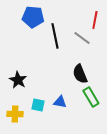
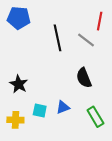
blue pentagon: (33, 17) -> (19, 18), moved
green rectangle: (91, 97) -> (95, 117), moved
blue triangle: (60, 102) -> (63, 107), turned -32

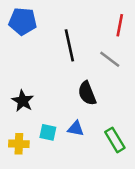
gray line: (86, 40) -> (110, 59), moved
black semicircle: (84, 78) -> (87, 93), moved
blue triangle: (63, 107) -> (76, 129), turned 32

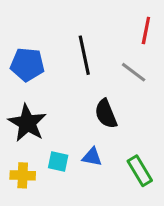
blue pentagon: (23, 21) -> (27, 64), moved
black star: (23, 101) -> (27, 123), size x1.4

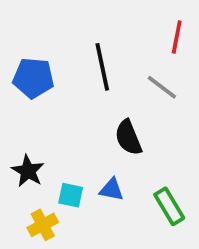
black star: (27, 123) -> (28, 171), moved, size x0.7
yellow cross: (23, 175) -> (43, 225), moved, turned -30

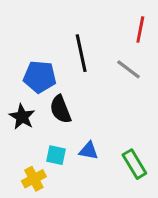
blue pentagon: (33, 78) -> (40, 77), moved
black semicircle: (128, 137) -> (60, 109), moved
black star: (28, 171) -> (22, 117), moved

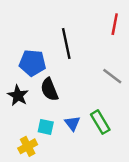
gray line: (129, 69) -> (112, 76), moved
blue triangle: (89, 151) -> (72, 123), turned 42
green rectangle: (134, 164) -> (100, 122), moved

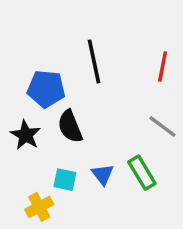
red line: (115, 24) -> (163, 67), moved
gray line: (112, 76) -> (163, 126), moved

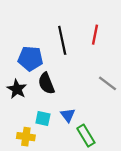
red line: (163, 67) -> (95, 35), moved
green rectangle: (142, 173) -> (86, 136), moved
yellow cross: (39, 207) -> (26, 137), turned 36

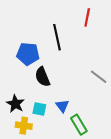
red line: (95, 35) -> (87, 17), moved
black star: (17, 89) -> (15, 104), moved

